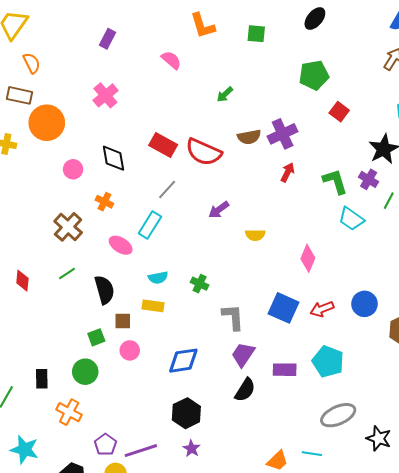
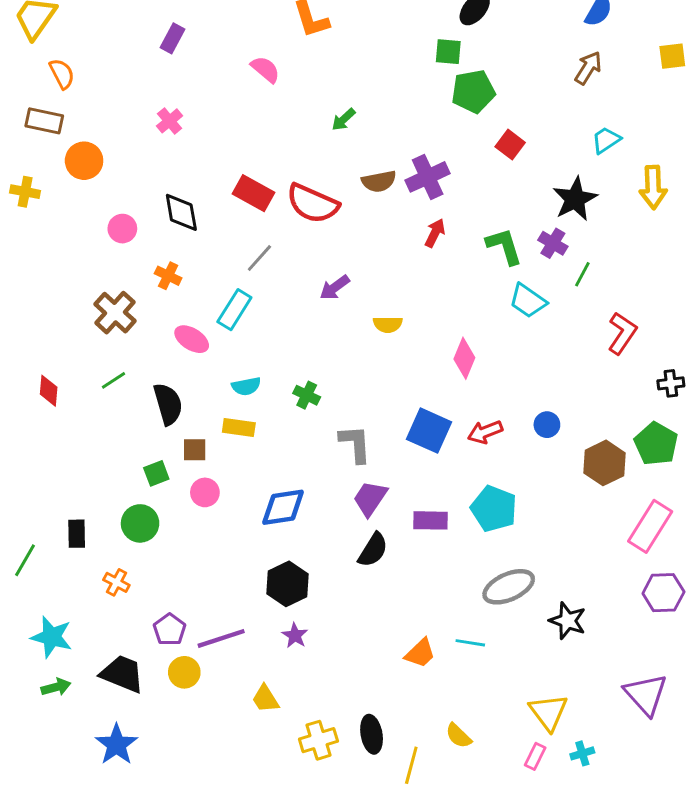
green square: (256, 34) -> (448, 52), moved
pink cross: (105, 95) -> (170, 121), size x0.7
orange circle: (47, 123) -> (84, 161), size x0.7
blue circle: (365, 304) -> (547, 425), size x0.7
orange cross: (69, 412) -> (116, 582), size x0.7

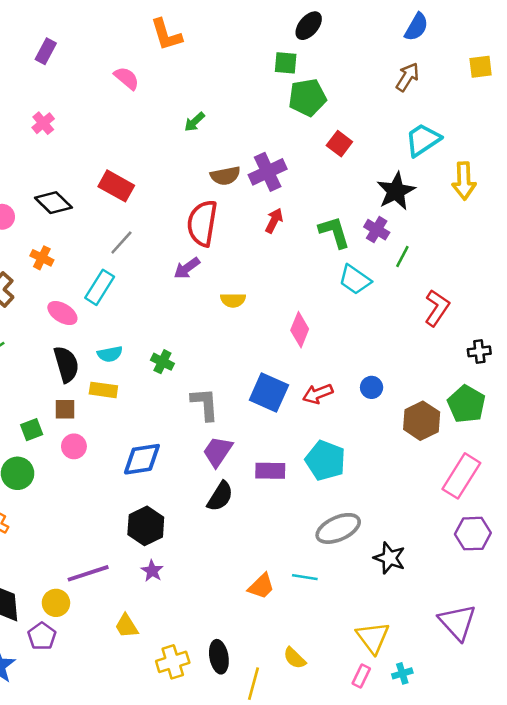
cyan trapezoid: (606, 140) -> (423, 140), size x1.4
red semicircle: (313, 203) -> (202, 223), moved, turned 75
black diamond: (181, 212) -> (53, 203), turned -36
black semicircle: (168, 404) -> (66, 364), moved
purple pentagon: (170, 630) -> (42, 636), moved

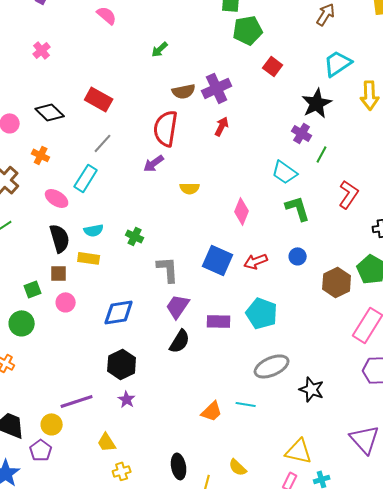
green L-shape: (334, 232) -> (298, 208), moved
yellow triangle: (373, 638) -> (299, 451), turned -40
yellow cross: (173, 662) -> (122, 471), moved, size x0.7

